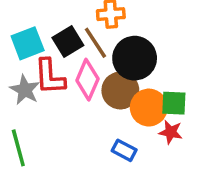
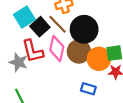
cyan square: (28, 43) -> (24, 17), moved

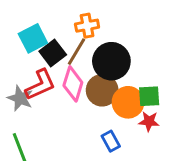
brown line: (58, 24) -> (77, 52), turned 70
red L-shape: (33, 51) -> (40, 85), turned -105
blue rectangle: (88, 89) -> (111, 141), turned 40

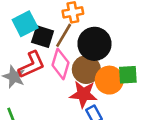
black square: (53, 53) -> (43, 37), turned -35
red star: (149, 121) -> (83, 94), moved, size x1.5

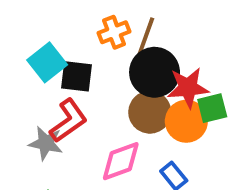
brown line: (64, 35) -> (146, 36), moved
pink diamond: (61, 64) -> (121, 161), moved, turned 64
red star: (83, 94) -> (188, 88), moved

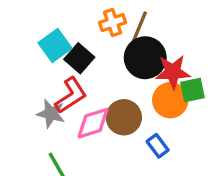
black square: (76, 76) -> (79, 58), turned 32
brown circle: (150, 112) -> (124, 117), moved
pink diamond: (121, 161) -> (93, 123), moved

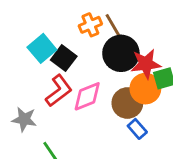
brown line: (139, 27) -> (114, 27), turned -48
gray star: (51, 114) -> (24, 119), moved
brown circle: (124, 117) -> (127, 103), moved
pink diamond: (93, 123) -> (87, 96), moved

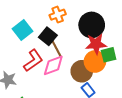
brown line: (114, 27) -> (56, 49), moved
black circle: (121, 53) -> (92, 25), moved
black square: (64, 58) -> (48, 36), moved

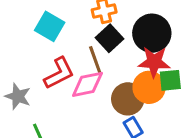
cyan square: (23, 30) -> (50, 26), turned -30
black square: (48, 36) -> (110, 38), moved

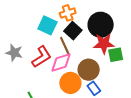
cyan square: (50, 26) -> (47, 25), moved
orange circle: (149, 87) -> (70, 83), moved
gray star: (18, 96) -> (14, 53), moved

